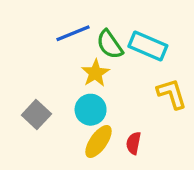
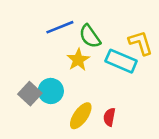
cyan rectangle: (148, 46) -> (121, 61), moved
yellow L-shape: (172, 94) -> (141, 43), moved
cyan circle: (91, 110) -> (51, 91), moved

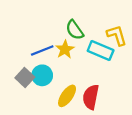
blue line: (60, 27) -> (42, 50), moved
red semicircle: (109, 117) -> (91, 97), size x1.6

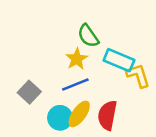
yellow L-shape: (117, 35) -> (138, 76), moved
blue line: (42, 50) -> (75, 85), moved
cyan circle: (42, 75) -> (60, 118), moved

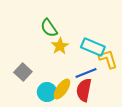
green semicircle: (88, 36) -> (49, 28), moved
blue line: (75, 85) -> (86, 73), moved

